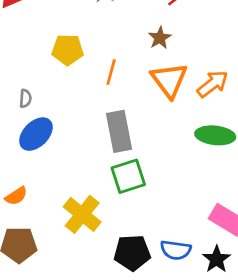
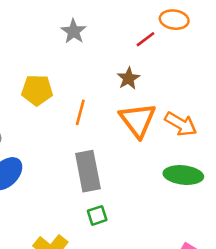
orange arrow: (213, 84) -> (181, 124), turned 68
green square: (128, 176) -> (97, 215), size x0.6

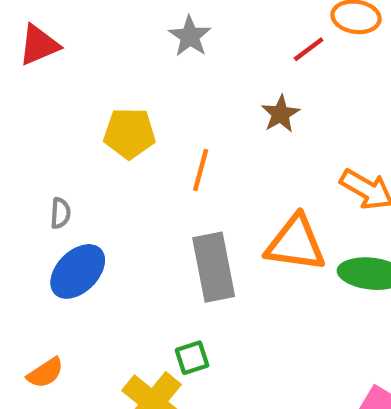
orange triangle: (138, 120) -> (296, 243), moved, turned -45
green square: (97, 215) -> (192, 358), moved

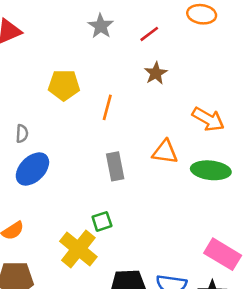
red line: (309, 49) -> (149, 34), moved
orange triangle: (296, 243) -> (165, 152), size x0.7
gray rectangle: (214, 267) -> (115, 166), size x0.7

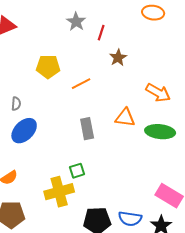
red line: (149, 34) -> (101, 33), moved, turned -35
orange line: (107, 107) -> (81, 84), turned 48
yellow cross: (78, 249) -> (59, 192), turned 36

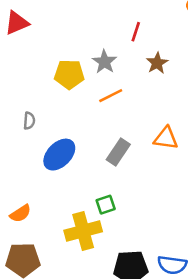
gray star: (76, 22) -> (104, 62), moved
gray rectangle: (87, 129) -> (118, 152), turned 45
blue ellipse: (24, 131) -> (59, 155), moved

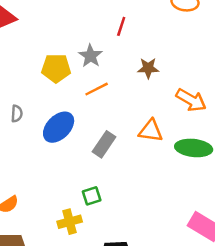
brown star: (157, 63) -> (148, 68), moved, turned 30
blue ellipse: (59, 155) -> (59, 127), moved
yellow cross: (83, 231) -> (70, 222), size x0.7

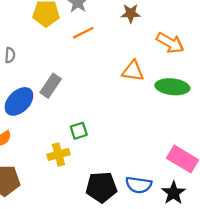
blue ellipse: (59, 127) -> (19, 101), moved
gray rectangle: (104, 144) -> (51, 86), moved

